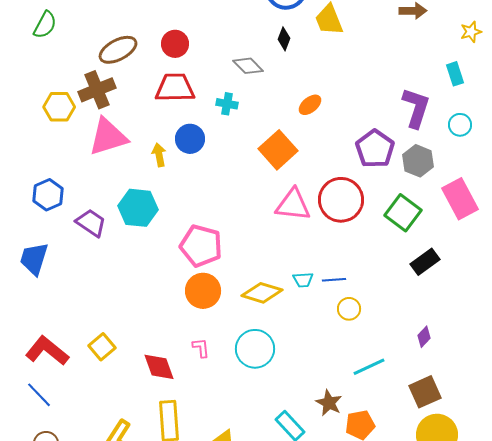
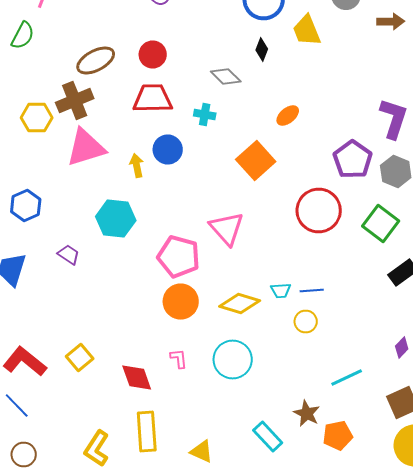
pink triangle: (293, 205) -> (227, 228), moved, turned 42
purple trapezoid: (91, 223) -> (69, 254), moved, size x0.7
yellow circle: (349, 309) -> (306, 322), moved

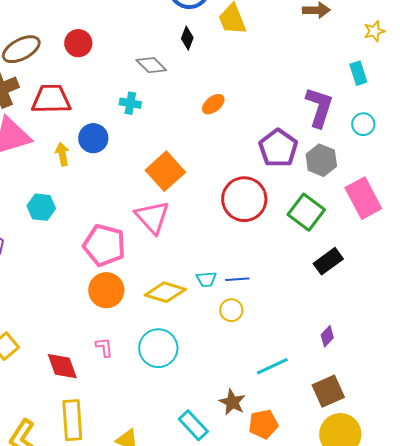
red trapezoid: (153, 98) -> (51, 99), moved
orange square: (256, 160) -> (165, 171), moved
cyan hexagon: (116, 218) -> (41, 207), size x0.7

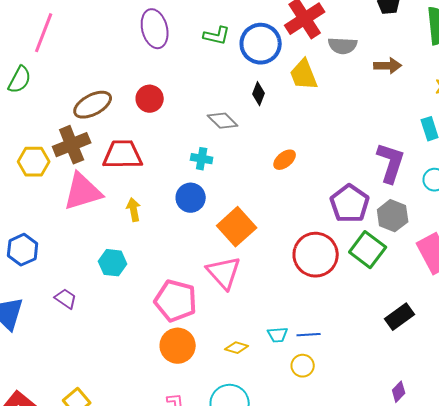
blue circle: (93, 138) -> (191, 198), moved
green square: (306, 212) -> (368, 250), moved
yellow diamond: (165, 292) -> (237, 348), size x0.6

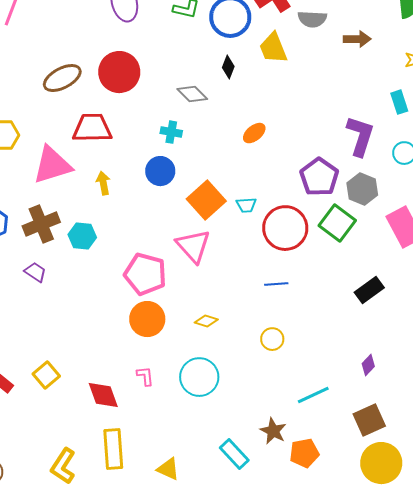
red circle: (150, 99) -> (119, 72), size x1.5
brown cross: (72, 145) -> (41, 224), moved
cyan trapezoid: (278, 335) -> (246, 205), moved
blue line: (309, 335) -> (276, 284), moved

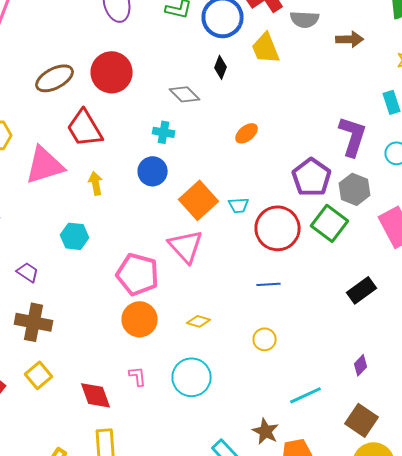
red trapezoid: (92, 128) -> (85, 128), turned -120
brown cross: (41, 224) -> (34, 322), moved, turned 33
brown square: (369, 420) -> (362, 420), turned -32

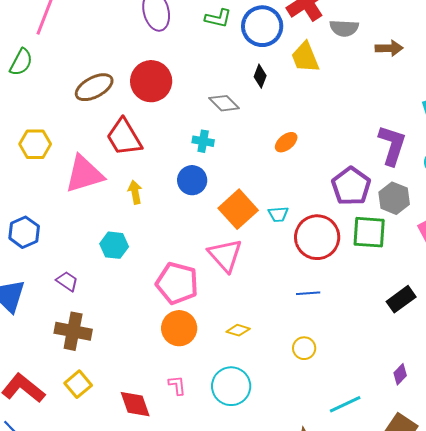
green square: (330, 223) -> (369, 232), turned -33

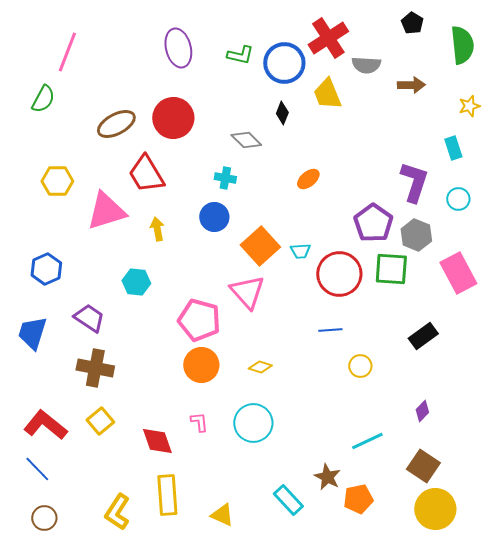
purple trapezoid: (67, 281) -> (89, 318), size x1.4
yellow circle: (304, 348) -> (360, 366), moved

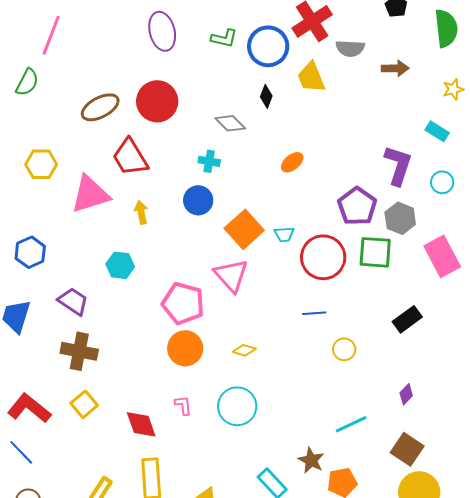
cyan rectangle: (453, 148) -> (437, 131), turned -40

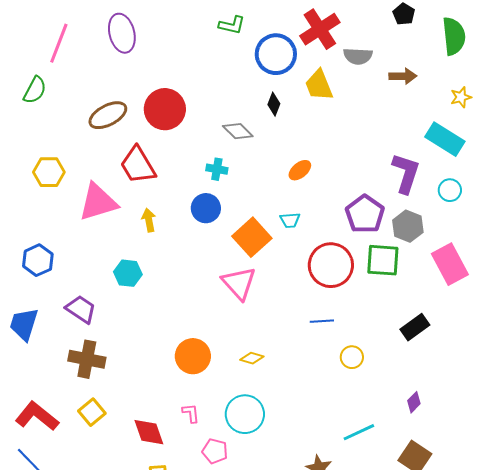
purple ellipse: (162, 31) -> (122, 33), moved
green L-shape: (224, 38) -> (232, 25), moved
cyan rectangle: (437, 131) -> (445, 139), size x1.6
cyan trapezoid: (284, 234) -> (290, 220), moved
pink pentagon: (183, 303) -> (215, 451), moved, size x0.6

